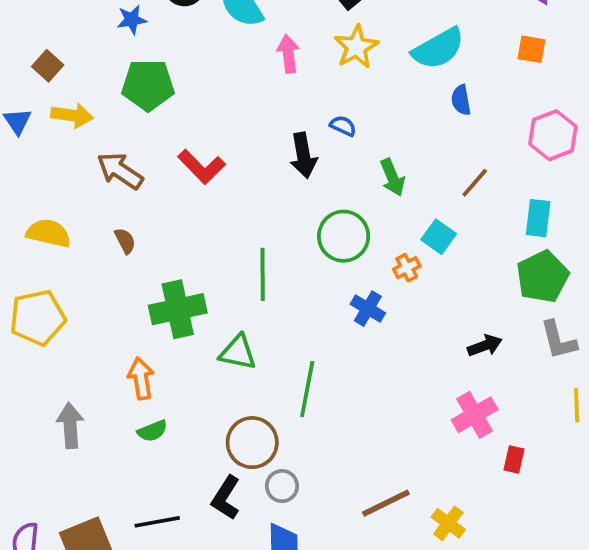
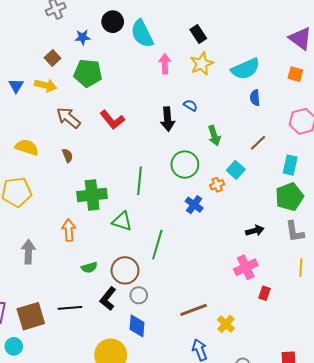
brown square: (48, 66) -> (52, 58), moved
green semicircle: (152, 431) -> (89, 267), moved

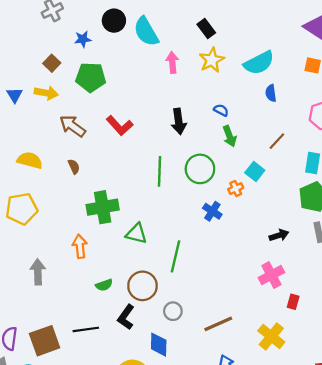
blue semicircle: (190, 105) -> (221, 110), moved
green line: (139, 181) -> (160, 171), moved
gray circle: (139, 295) -> (173, 311), moved
yellow cross: (226, 324) -> (271, 336), moved, size x1.4

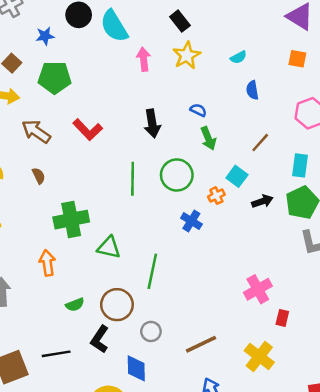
cyan semicircle: (259, 63) -> (238, 57), size x0.5
black arrow: (279, 235) -> (262, 201), moved

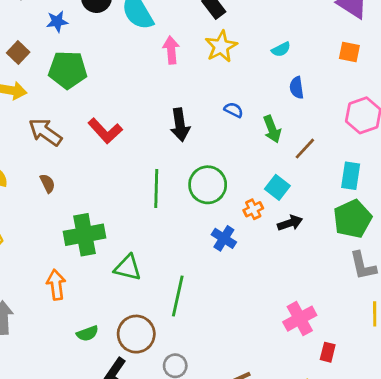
green arrow: (208, 138) -> (272, 129), moved
black arrow: (262, 201) -> (290, 223), moved

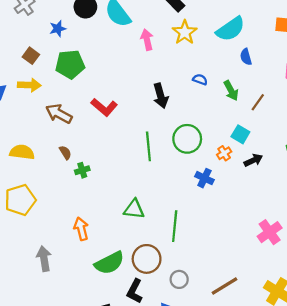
cyan semicircle: (281, 49) -> (231, 29), size x2.0
green cross: (85, 235) -> (82, 170), moved, size x0.5
green semicircle: (87, 333) -> (109, 263), size x1.8

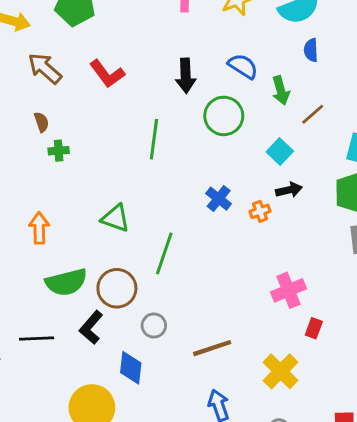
blue semicircle: (200, 79) -> (243, 66), size x1.5
green circle: (187, 139) -> (224, 116), moved
orange cross: (224, 153) -> (260, 211), moved

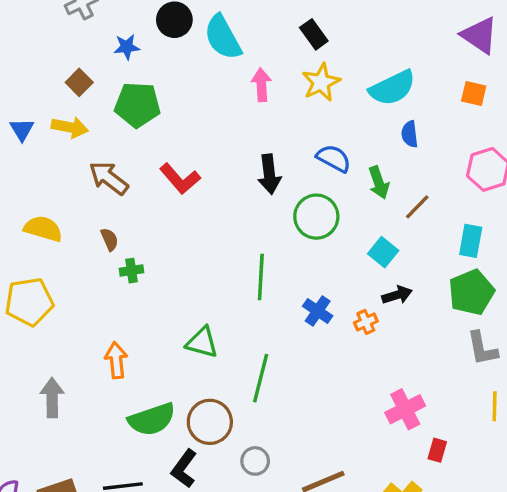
green line: (154, 139) -> (261, 277), moved

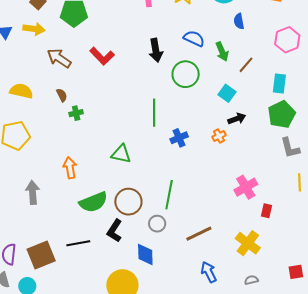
blue cross: (318, 311) -> (179, 138), moved, turned 36
green line: (261, 378) -> (169, 195), moved

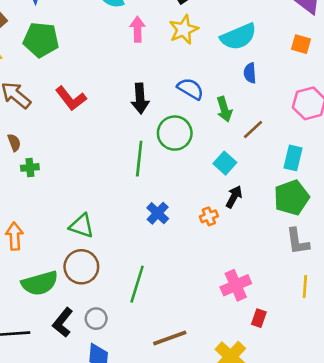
green line: (154, 113) -> (139, 159), moved
black arrow: (237, 119) -> (234, 197), turned -48
blue cross: (179, 138) -> (158, 213), turned -30
brown circle: (128, 202) -> (81, 267), moved
gray circle: (157, 224) -> (96, 319), moved

